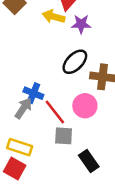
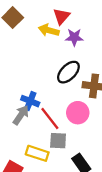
yellow rectangle: (20, 147) -> (37, 153), moved

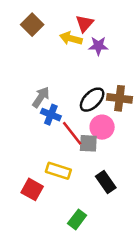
black ellipse: (68, 72) -> (92, 100), moved
gray arrow: (21, 115) -> (41, 97), moved
gray square: (58, 141) -> (88, 143), moved

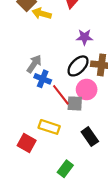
yellow arrow: (71, 38) -> (42, 14), moved
purple star: (98, 46) -> (84, 37), moved

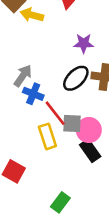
pink circle: (87, 90) -> (89, 130), moved
yellow rectangle: (49, 127) -> (47, 136), moved, turned 54
black rectangle: (90, 137) -> (90, 151), moved

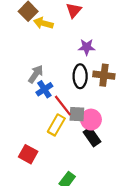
black ellipse: (76, 78) -> (80, 76), turned -45
blue cross: (33, 94) -> (44, 89), turned 35
yellow rectangle: (47, 136) -> (56, 125), turned 48

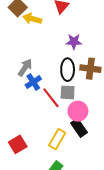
gray square: (77, 114) -> (68, 92), moved
yellow rectangle: (56, 125) -> (57, 139), moved
red square: (28, 154) -> (18, 144), turned 30

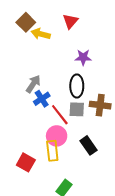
brown cross: (90, 69) -> (100, 105), moved
pink circle: (78, 111) -> (57, 136), moved
yellow rectangle: (57, 139) -> (52, 151), moved, turned -36
red square: (18, 144) -> (26, 162), turned -30

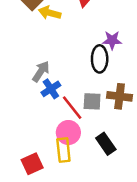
purple star: (83, 57) -> (112, 40), moved
black ellipse: (77, 86) -> (100, 59), moved
red square: (26, 162) -> (32, 164), turned 36

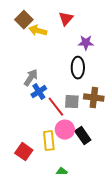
purple star: (112, 40) -> (86, 43), moved
pink circle: (68, 133) -> (65, 130), moved
red square: (32, 164) -> (24, 152), turned -30

